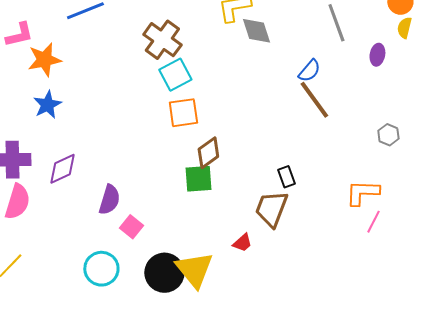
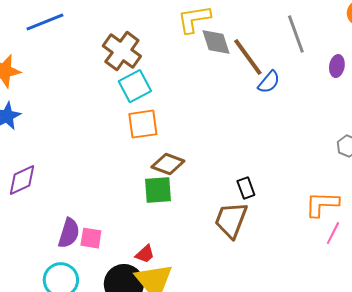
brown line: (314, 100) -> (248, 57), moved
brown diamond: (208, 153) -> (168, 164), turned 56
purple semicircle: (109, 200) -> (69, 233), moved
pink square: (131, 227) -> (91, 238), turned -30
red trapezoid: (242, 243) -> (145, 254), moved

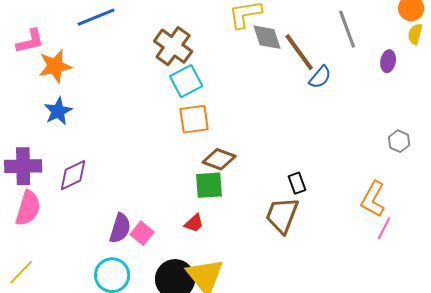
orange L-shape: (322, 204) -> (373, 199), turned -63
pink square: (91, 238) -> (142, 233), turned 30
red trapezoid: (145, 254) -> (194, 223), moved

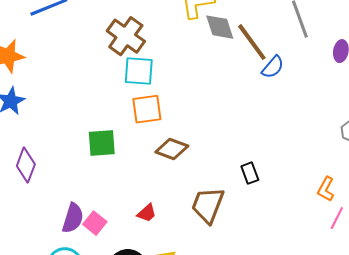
cyan square: (186, 81) -> (139, 71), turned 32
purple diamond: (73, 175) -> (26, 165), turned -44
green square: (209, 185) -> (102, 143), moved
orange L-shape: (373, 199) -> (326, 189), size x0.7
brown trapezoid: (282, 215) -> (208, 205), moved

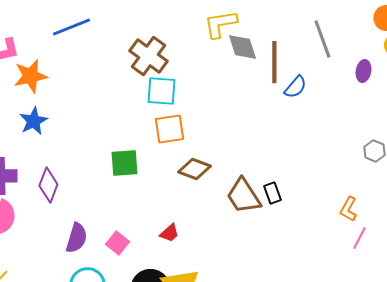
brown line: (252, 42) -> (274, 62), turned 36
brown trapezoid: (208, 205) -> (243, 196), moved, turned -54
purple semicircle: (73, 218) -> (76, 238), moved

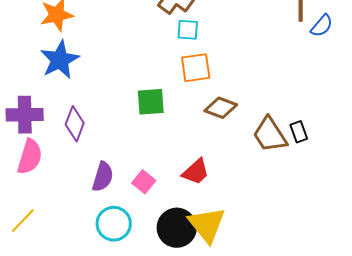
cyan square: (161, 91) -> (188, 30), size x0.7
blue star: (33, 121) -> (60, 60), size x1.4
red trapezoid: (169, 233) -> (196, 172), size x1.4

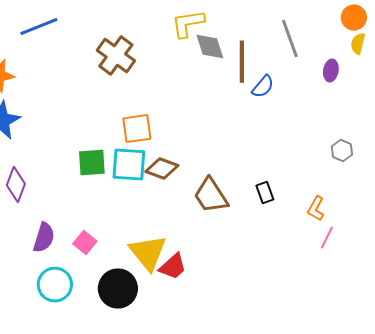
cyan square: (188, 30) -> (129, 165), moved, size x1.6
black rectangle: (299, 132) -> (265, 193), moved
red trapezoid: (196, 172) -> (173, 267), moved
yellow triangle: (207, 225) -> (148, 253), moved

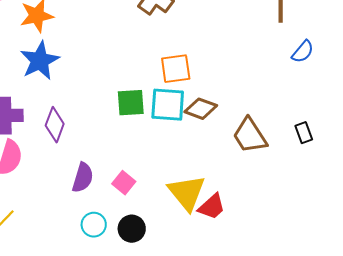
blue semicircle: (263, 87) -> (303, 52), moved
cyan circle: (55, 285) -> (94, 225), size x0.7
black circle: (118, 289) -> (132, 229), moved, size x0.7

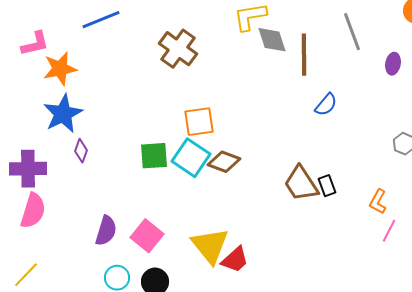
cyan square: (168, 105) -> (191, 158), turned 30
purple diamond: (55, 125) -> (81, 151), moved, size x0.7
brown trapezoid: (250, 136) -> (301, 184), moved
pink square: (124, 183) -> (147, 236), size x1.4

